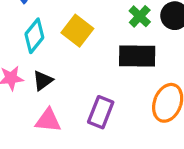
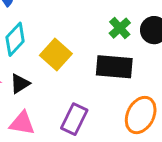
yellow square: (77, 31) -> (56, 54), moved

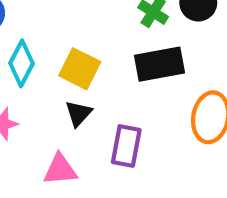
black triangle: (20, 84) -> (79, 113), moved

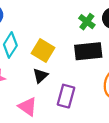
pink triangle: (60, 170) -> (28, 107), turned 36

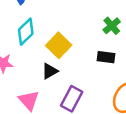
black rectangle: (88, 51) -> (106, 57), size x0.6

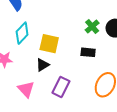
yellow square: (59, 45) -> (49, 44), turned -30

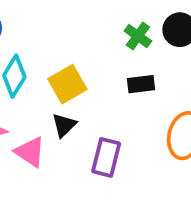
yellow square: (49, 44) -> (67, 84), turned -30
pink triangle: (26, 89) -> (30, 152), moved

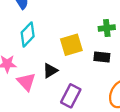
green cross: (138, 36) -> (107, 28), turned 35
yellow square: (67, 84) -> (71, 45), moved

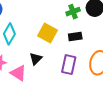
yellow square: (71, 45) -> (48, 33), turned -30
purple rectangle: (71, 96) -> (69, 65), moved

